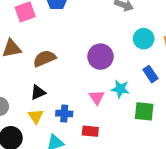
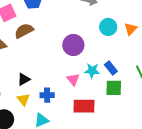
brown semicircle: (44, 59) -> (24, 31), moved
blue rectangle: (150, 74) -> (111, 68), moved
red rectangle: (90, 131) -> (84, 106), moved, size x1.5

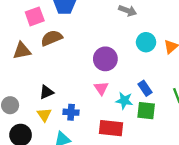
cyan star: (92, 71) -> (124, 101), moved
pink triangle: (73, 79) -> (101, 88), moved

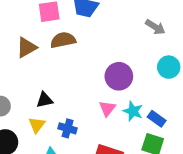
brown triangle: (22, 51) -> (27, 47), turned -30
blue rectangle: (145, 88) -> (157, 119), turned -32
cyan star: (124, 101) -> (133, 111), moved

